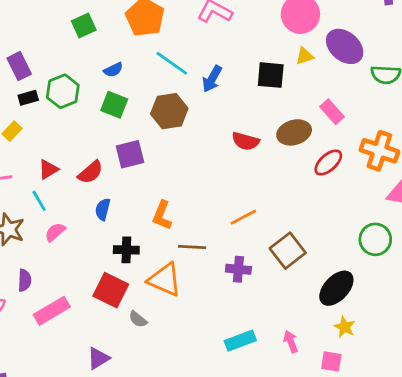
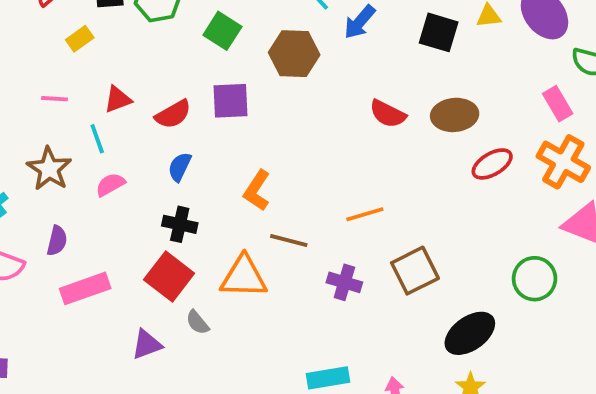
pink rectangle: (332, 112) -> (558, 104), moved
black cross: (126, 250) -> (180, 224), moved
orange triangle: (165, 280) -> (244, 277), turned -33
purple triangle: (98, 358) -> (147, 344), moved

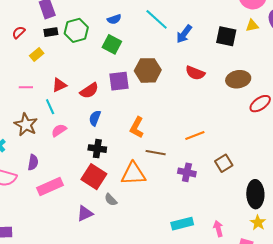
brown hexagon: (294, 54) -> (148, 70), moved
red semicircle: (388, 114) -> (195, 73), moved
brown square: (415, 271) -> (224, 163), size x0.7
black ellipse: (470, 333) -> (255, 194), turned -52

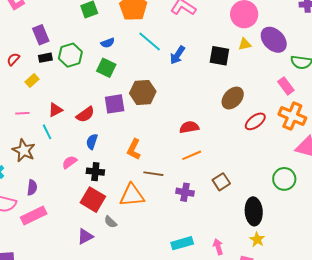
red semicircle: (195, 73) -> (189, 127), moved, turned 150
brown ellipse: (238, 79) -> (233, 98), turned -35
pink semicircle: (59, 130) -> (70, 162), moved
pink rectangle: (50, 186) -> (34, 216), moved

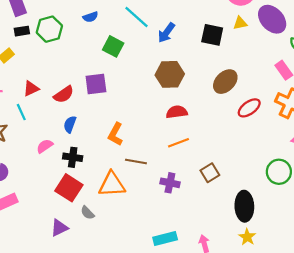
green square: (106, 68) -> (113, 46), moved
brown hexagon: (143, 92) -> (170, 74), moved

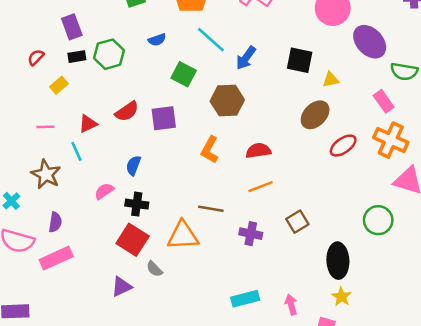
yellow triangle: (240, 23) -> (331, 80), moved
brown hexagon: (170, 74) -> (227, 101), moved
red semicircle: (64, 94) -> (127, 111), moved
orange L-shape: (115, 134) -> (210, 150), moved

